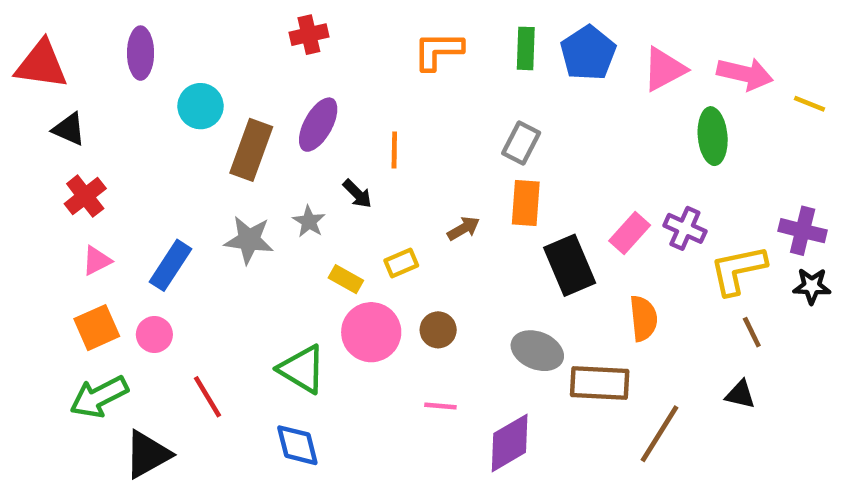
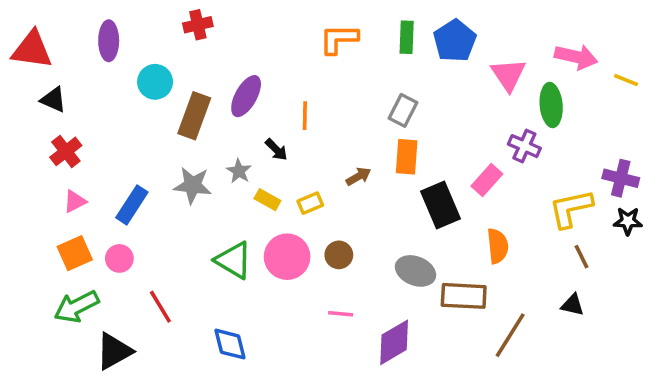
red cross: (309, 35) -> (198, 25), moved
pink triangle: (664, 69) -> (508, 75), moved, turned -36
purple cross: (685, 228) -> (524, 146), moved
yellow rectangle: (346, 279) -> (267, 200), moved
green triangle: (302, 369) -> (234, 260), moved

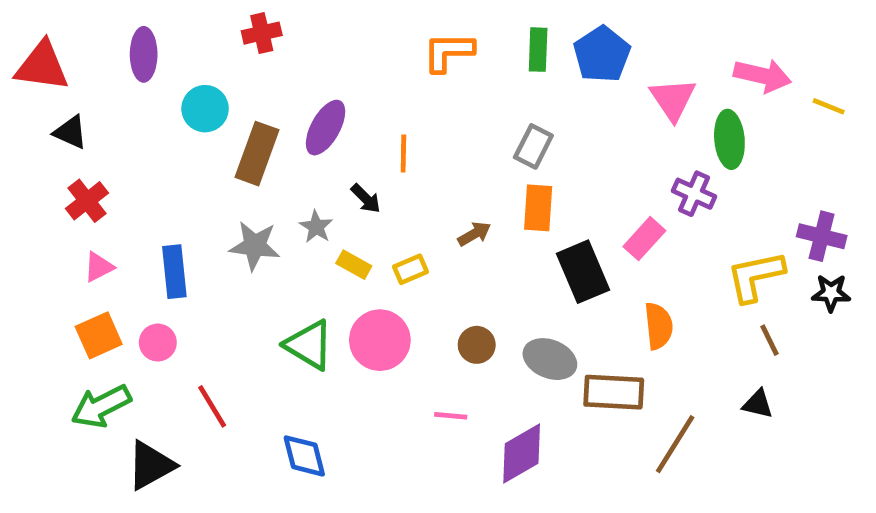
blue rectangle: (132, 205) -> (174, 272), turned -39
brown circle: (339, 255) -> (477, 345), moved

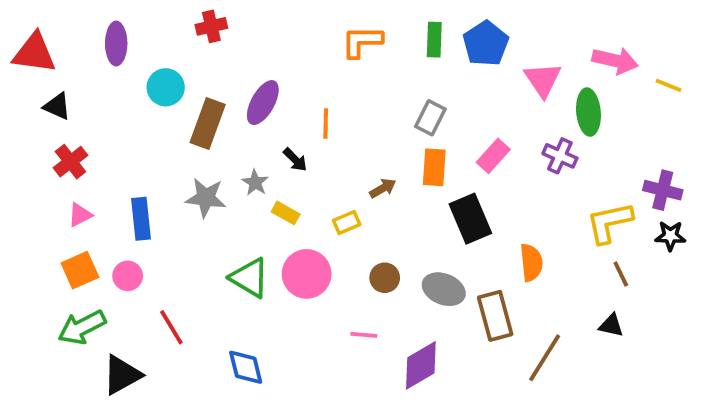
pink rectangle: (644, 239) -> (493, 156), moved
yellow rectangle: (411, 269) -> (347, 223), moved
brown rectangle: (614, 392) -> (495, 316), turned 72

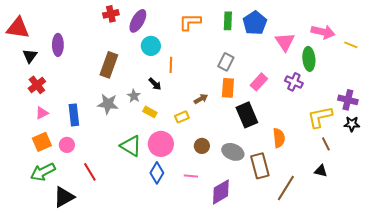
purple ellipse: (116, 44) -> (58, 45), moved
cyan circle: (166, 87) -> (151, 46), moved
purple ellipse: (263, 103) -> (138, 21), moved
black triangle: (57, 106) -> (30, 56), turned 42
blue diamond: (246, 367) -> (157, 173), moved, turned 45

